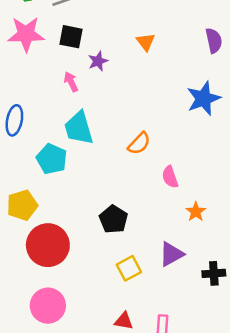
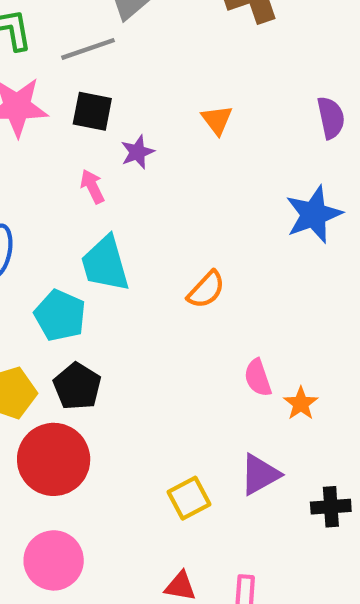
pink semicircle: (170, 177) -> (258, 378), moved
black pentagon: (113, 219) -> (77, 386), moved

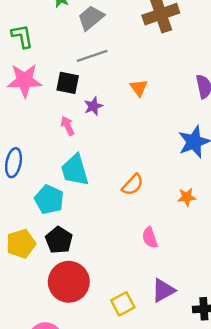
gray line: (88, 49) -> (92, 56), moved
pink semicircle: (258, 378) -> (150, 238), moved
orange star: (301, 404) -> (187, 197), moved, turned 30
red circle: (54, 459) -> (69, 282), moved

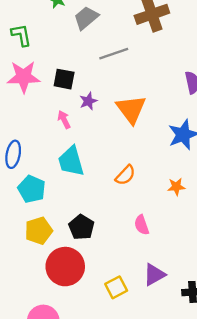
gray line: (92, 56) -> (114, 54), moved
orange triangle: (139, 88) -> (131, 109), moved, size x1.8
cyan pentagon: (49, 200) -> (32, 189), moved
black pentagon: (59, 240) -> (81, 227), moved
yellow pentagon: (21, 244) -> (39, 231), moved

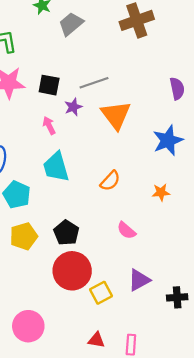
gray line: (114, 54) -> (94, 83), moved
pink semicircle: (142, 225) -> (126, 230), turned -30
red circle: (65, 267) -> (72, 271), moved

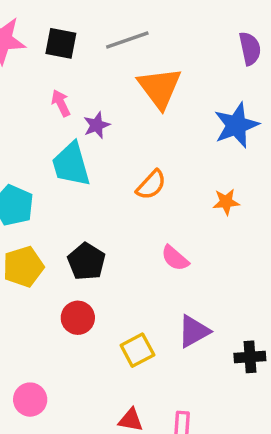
purple star: (73, 107) -> (97, 125), moved
red circle: (72, 271) -> (78, 318), moved, size x0.6
pink circle: (28, 326) -> (30, 400), size x0.7

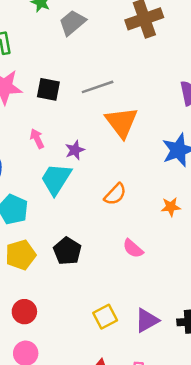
pink arrow: (61, 103) -> (37, 139), moved
cyan trapezoid: (71, 164) -> (56, 179), turned 48
red circle: (78, 318) -> (24, 312), moved
purple triangle: (194, 331) -> (147, 320), moved

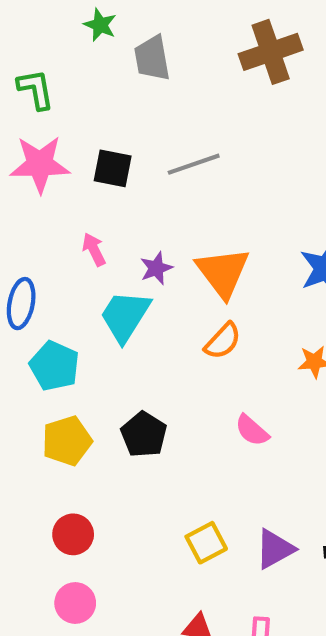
gray trapezoid: (72, 23) -> (152, 58), turned -60
orange triangle: (122, 122) -> (223, 272), moved

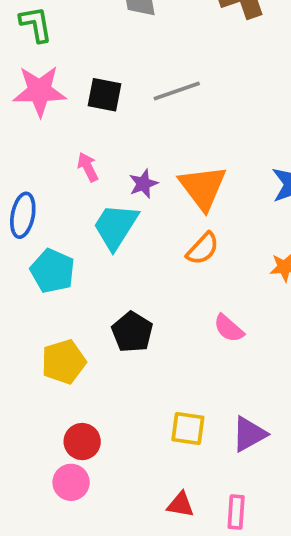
yellow pentagon: (67, 441) -> (64, 362), moved
red circle: (73, 534) -> (82, 442), moved
yellow square: (206, 543) -> (188, 429), turned 36

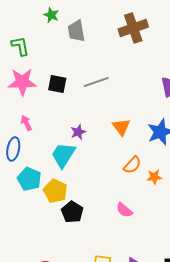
pink arrow: (88, 167) -> (26, 123), moved
orange triangle: (203, 187) -> (121, 127), moved, size x0.7
orange semicircle: (203, 249) -> (132, 165), moved
yellow pentagon: (64, 362) -> (55, 191), moved, turned -30

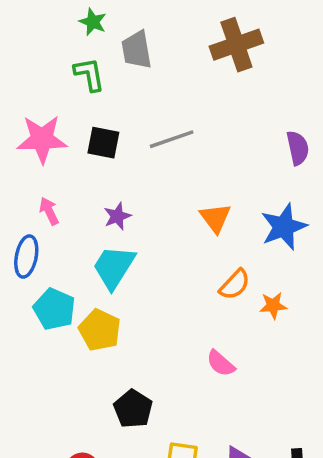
green L-shape: (20, 46) -> (89, 74), moved
purple star: (78, 132) -> (117, 216), moved
black pentagon: (72, 212) -> (133, 409), moved

